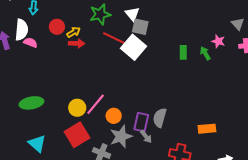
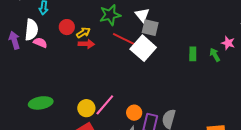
orange circle: (114, 116) -> (134, 113), moved

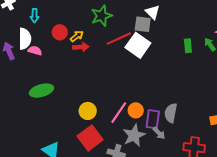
white triangle: (142, 15) -> (152, 12), moved
red line: (125, 39) -> (119, 39), turned -45
green ellipse: (41, 103) -> (41, 91), moved
pink line: (105, 105) -> (119, 113), moved

